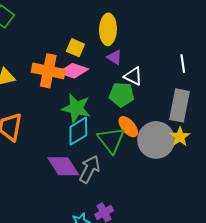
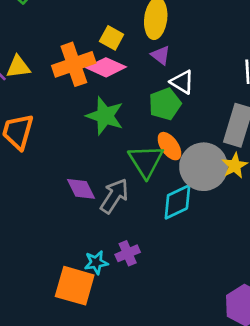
orange cross: (48, 71) -> (74, 64), turned -36
green pentagon: (122, 95) -> (165, 104), turned -30
cyan diamond: (78, 131) -> (177, 202), moved
purple diamond: (63, 166) -> (81, 189), size x0.7

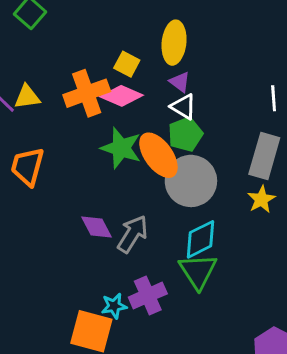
white triangle: (182, 82) -> (183, 107), moved
orange ellipse: (169, 146) -> (158, 155), moved, size x1.5
green triangle: (146, 161) -> (198, 271), moved
gray circle: (204, 167) -> (191, 181), moved
purple cross: (128, 253) -> (148, 295), size x1.4

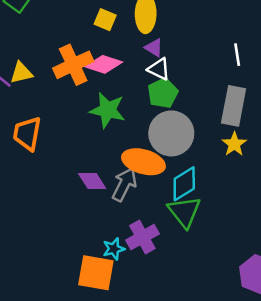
yellow square: (127, 64) -> (105, 20), moved
orange ellipse: (158, 155) -> (143, 162), moved, turned -33

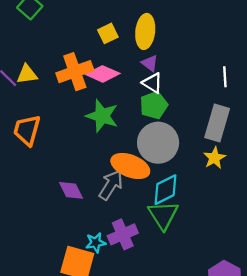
yellow square: (105, 20) -> (108, 33), turned 36
purple diamond: (92, 181) -> (71, 190), moved

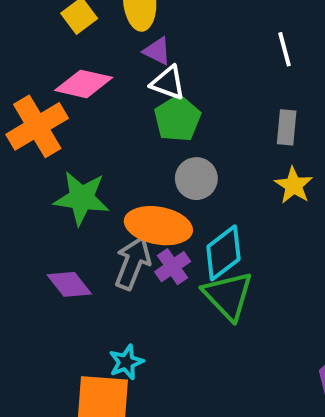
orange cross: (75, 72) -> (37, 126), moved
green star: (102, 116) -> (82, 198), moved
gray rectangle: (217, 123) -> (287, 127), size x0.6
gray circle: (158, 143) -> (196, 179), size x0.6
purple cross: (123, 234) -> (173, 267), moved, size x0.7

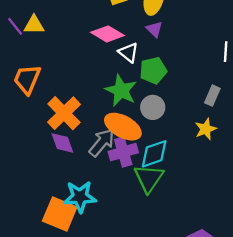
white triangle: (168, 83) -> (129, 53), moved
orange cross: (37, 126) -> (64, 113), moved, turned -32
green star: (82, 198) -> (121, 90), moved
purple cross: (173, 267) -> (123, 152), size x1.4
cyan star: (126, 362) -> (80, 197), size x1.6

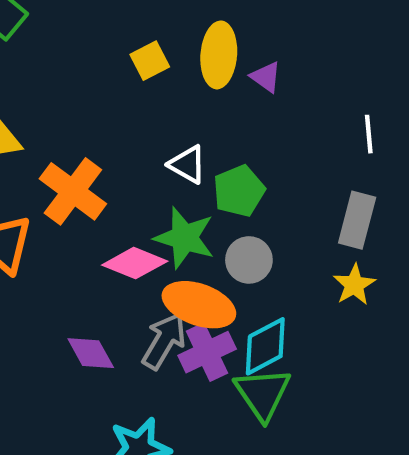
purple triangle: (154, 29) -> (266, 77), moved
pink diamond: (107, 34) -> (135, 263), moved
gray rectangle: (212, 96) -> (357, 220), size x1.4
orange cross: (64, 113) -> (73, 191), moved

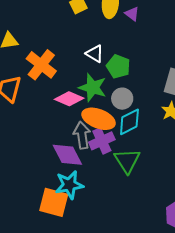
green pentagon: (239, 191) -> (118, 66), turned -30
gray arrow: (164, 341) -> (82, 135), turned -40
cyan diamond: (265, 346) -> (129, 122), moved
purple diamond: (91, 353) -> (67, 155), moved, size x1.4

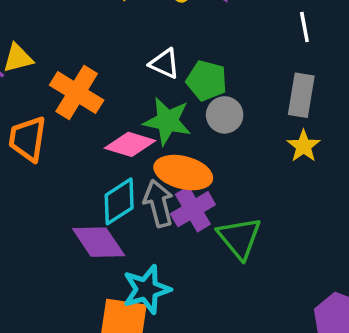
gray circle: (122, 99) -> (225, 115), moved
cyan diamond: (129, 122) -> (119, 201), moved
purple diamond: (67, 155) -> (99, 242), moved

